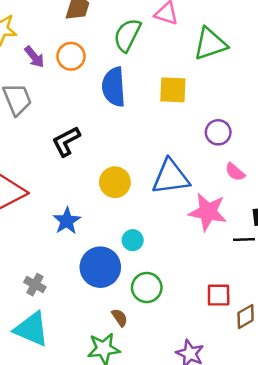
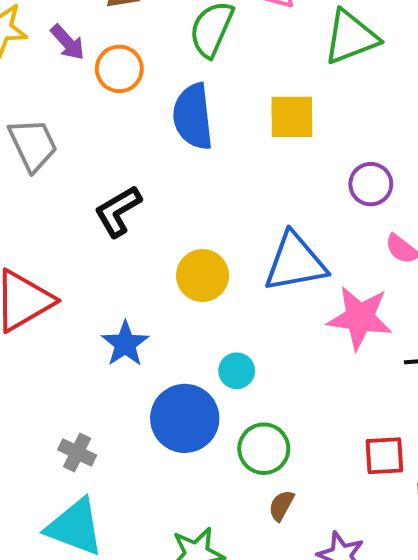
purple arrow: (34, 57) -> (68, 42), moved
brown semicircle: (120, 318) -> (281, 506), moved, turned -114

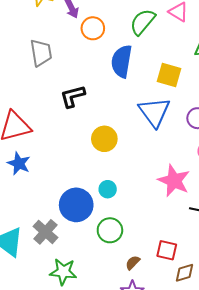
blue triangle: (295, 262) -> (154, 112), moved, turned 48
blue star: (125, 344) -> (19, 163), moved, turned -30
gray cross: (77, 452) -> (45, 232), moved, size x1.4
brown semicircle: (281, 506) -> (133, 263), moved

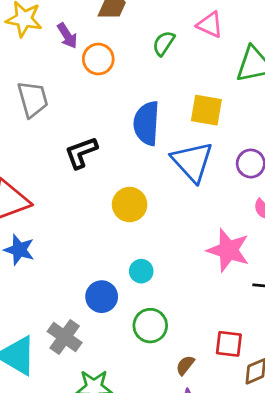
green semicircle: (143, 22) -> (164, 43), size x0.7
blue semicircle: (122, 61) -> (147, 123), moved
blue circle: (76, 205) -> (102, 297), size x0.7

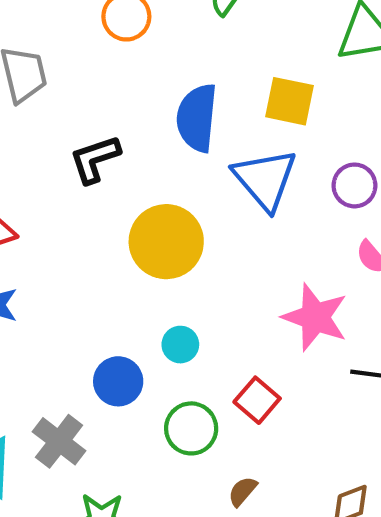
yellow circle: (130, 205) -> (166, 242), size x1.4
red square: (229, 344) -> (257, 400), moved, turned 32

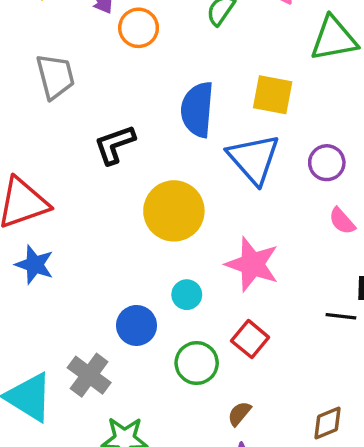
pink star: (315, 317) -> (252, 264), moved

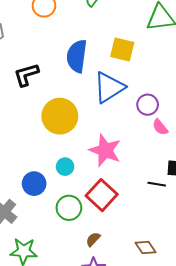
blue triangle: (254, 159) -> (109, 87), turned 36
purple circle: (327, 163) -> (148, 105), moved
red square: (250, 339) -> (102, 195), size x1.4
brown diamond: (328, 423) -> (146, 248), turned 75

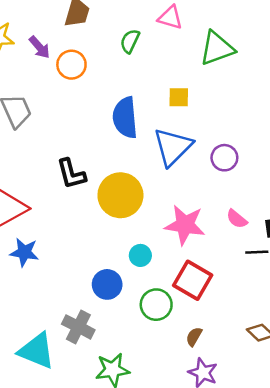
yellow square: (122, 50) -> (179, 97), size x0.7
black L-shape: (26, 75) -> (71, 174), moved, turned -76
pink semicircle: (160, 127) -> (237, 219), moved

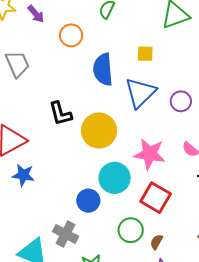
orange circle: (71, 65) -> (71, 35), moved
cyan circle: (140, 255) -> (115, 178), size x1.8
green circle: (156, 305) -> (131, 230), moved

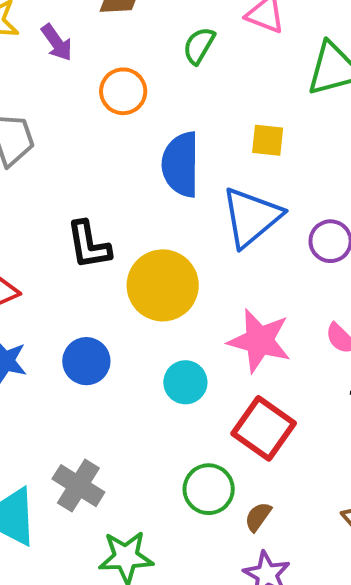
cyan circle: (115, 178) -> (185, 382), size x0.7
blue circle: (88, 201) -> (86, 361), moved

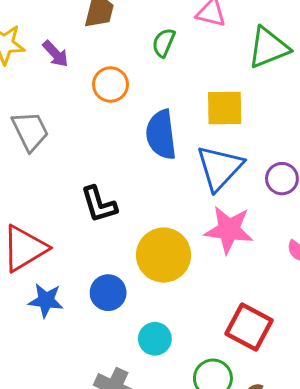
yellow square: (268, 140) -> (225, 108), size x1.5
yellow circle: (163, 285) -> (164, 255), moved
pink star: (259, 341) -> (229, 230), moved
cyan circle: (185, 382) -> (155, 339), moved

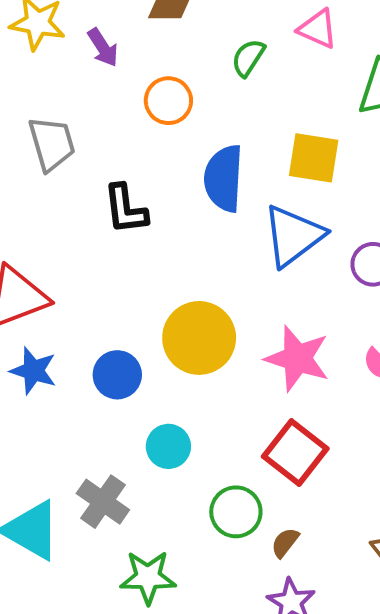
black L-shape: (99, 204) -> (125, 209), moved
pink star: (229, 230) -> (297, 358), moved

